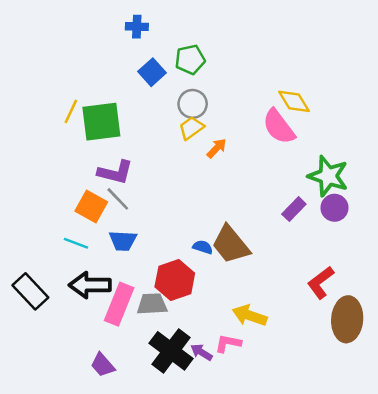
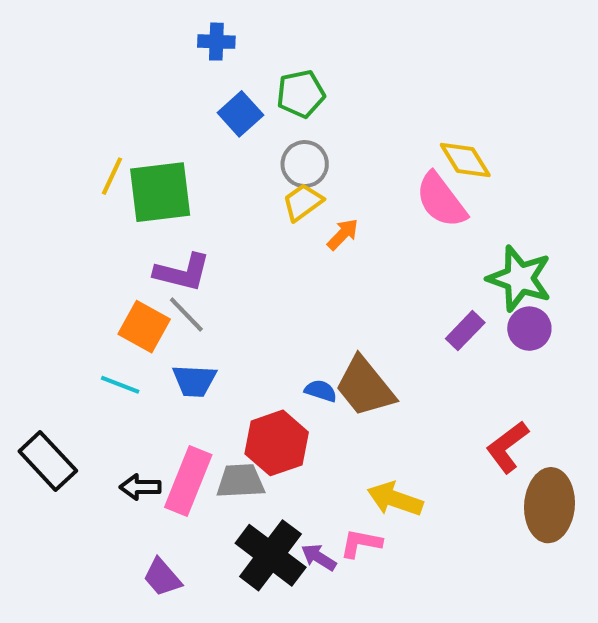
black arrow: (90, 285) -> (140, 487), moved, size x0.6

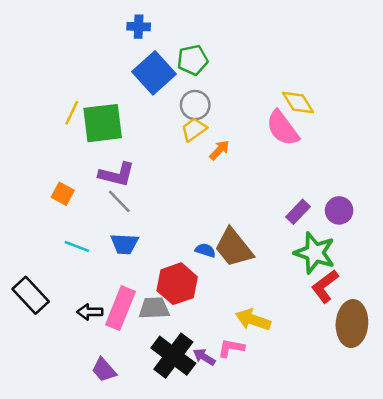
blue square: (240, 114) -> (154, 73), size x1.5
green star: (519, 278) -> (315, 253), moved
orange square: (144, 327) -> (63, 194), moved, size x0.7

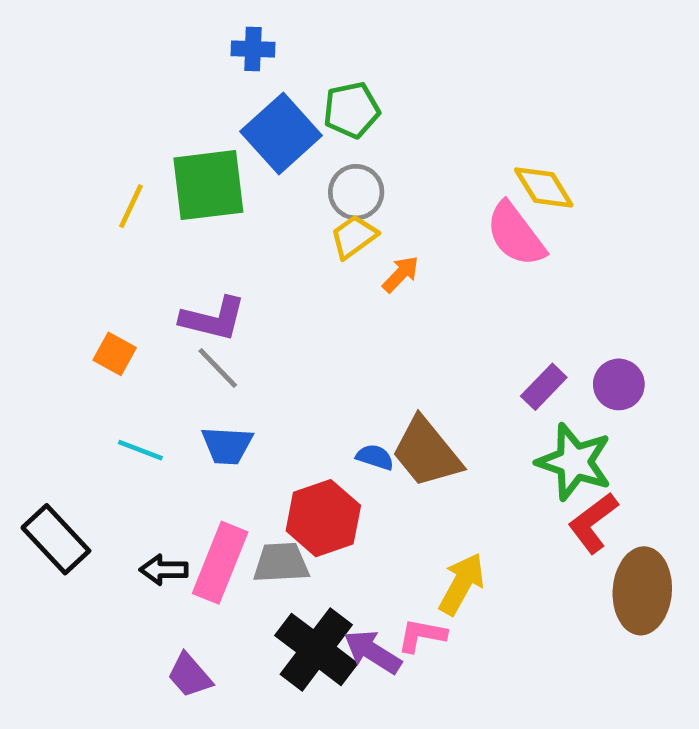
green square: (103, 123) -> (208, 185), moved
yellow arrow: (253, 320) -> (462, 584), turned 100
purple arrow: (204, 357) -> (373, 652), size x1.4

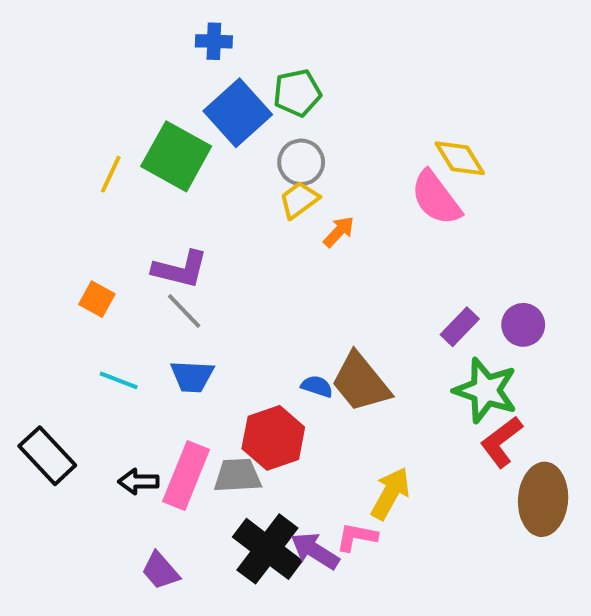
green square: (208, 185) -> (176, 156), turned 36

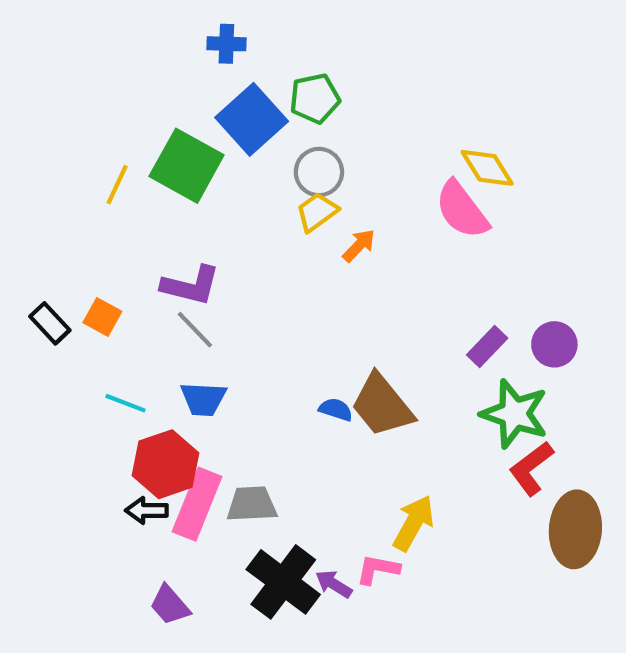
red hexagon: (273, 438) -> (165, 464), moved
black rectangle: (47, 456) -> (50, 323), moved, size x0.7
purple arrow: (315, 551) -> (334, 584), size x0.7

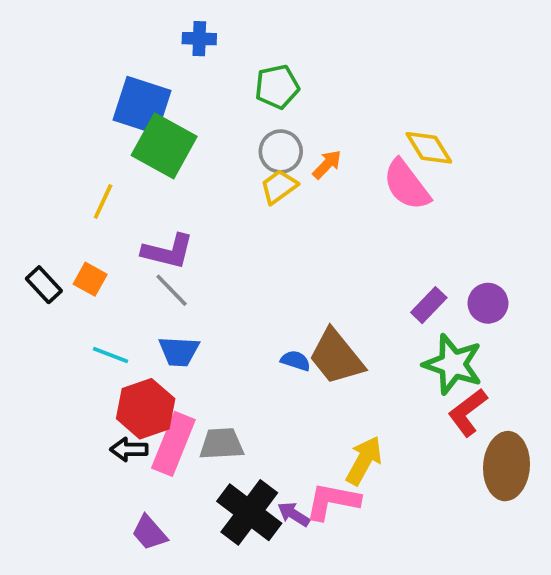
blue square: (252, 119) -> (142, 105), moved, turned -30
yellow line: (117, 185) -> (103, 201), moved
orange arrow: (359, 246) -> (327, 164), moved
pink L-shape: (378, 569) -> (333, 501), size x1.4

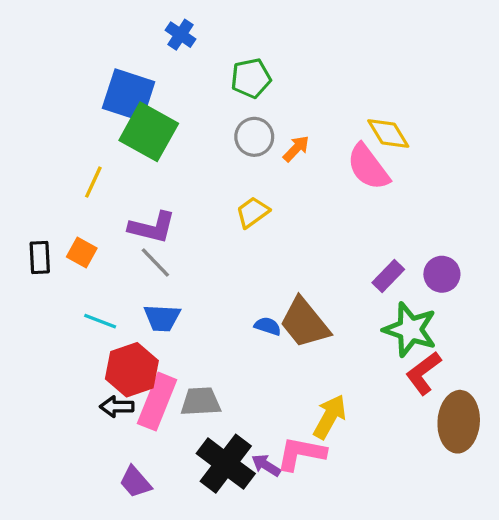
blue cross: (199, 39) -> (181, 35), turned 32
yellow trapezoid: (279, 187) -> (253, 212), moved
black rectangle: (44, 285) -> (40, 257), turned 40

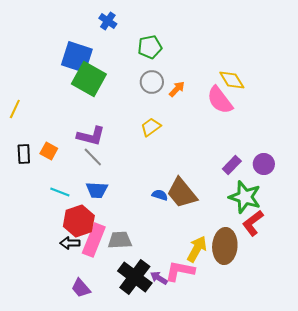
yellow line: (93, 182) -> (15, 109), moved
brown ellipse: (459, 422) -> (225, 246), moved

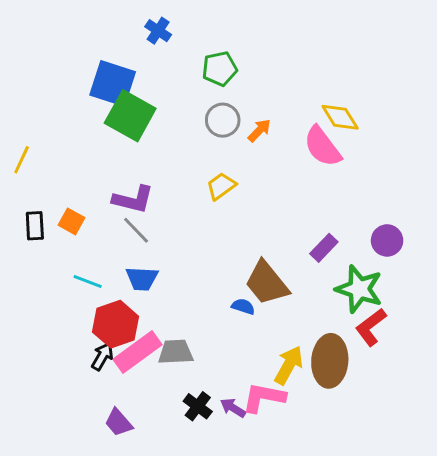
purple rectangle: (232, 165) -> (324, 248), moved
blue semicircle: (160, 195) -> (243, 307), moved
pink rectangle: (94, 240) -> (138, 352), turned 32
black arrow: (70, 243) -> (102, 356), turned 120
black cross: (135, 277) -> (198, 406), size x0.6

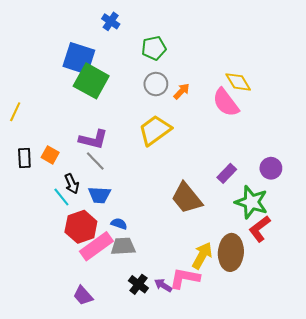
yellow trapezoid: (221, 186) -> (155, 130), size x1.6
cyan line: (88, 282) -> (61, 197), turned 30
blue semicircle: (243, 307) -> (119, 224), moved
black arrow: (102, 356) -> (72, 184), moved, turned 126

